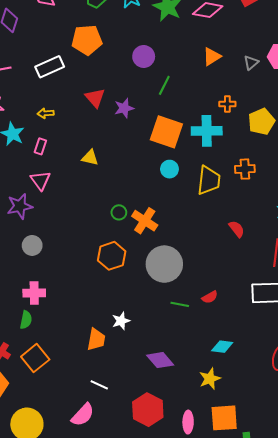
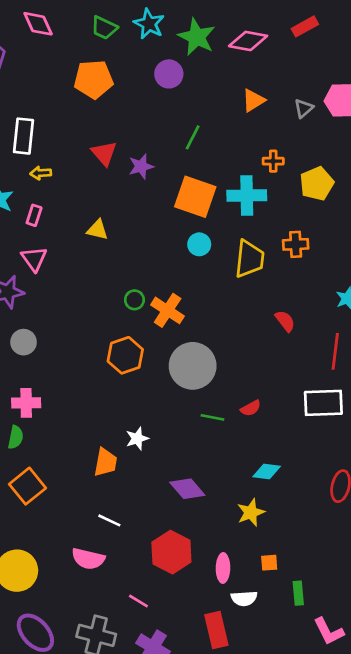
purple circle: (144, 56) -> (169, 74), moved
white rectangle: (50, 67) -> (24, 136), moved, turned -60
pink semicircle: (83, 415) -> (88, 559), turned 60
orange square: (224, 418) -> (269, 563), size x0.5

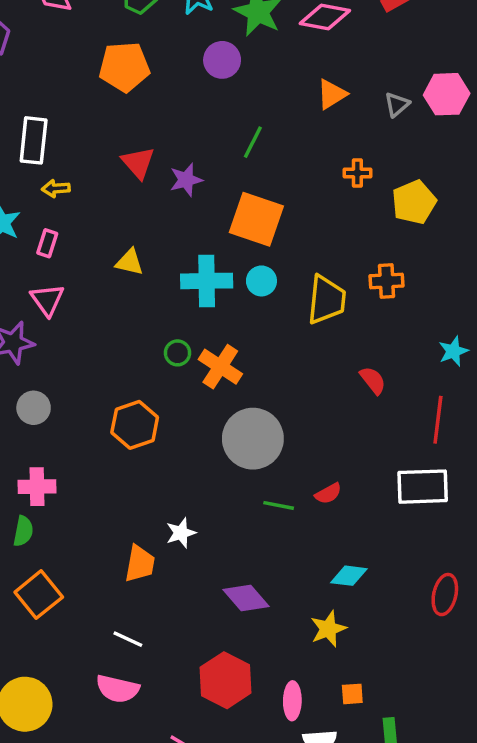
cyan cross: (247, 195) -> (207, 281), moved
orange hexagon: (125, 355) -> (135, 425), moved
white line: (109, 520) -> (128, 639), moved

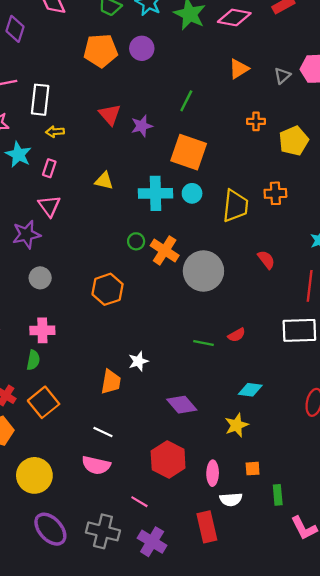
purple circle: (222, 60) -> (142, 48), moved
gray circle: (253, 439) -> (203, 271), moved

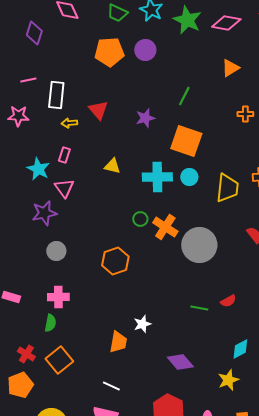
red triangle: (110, 115) -> (98, 110), moved
cyan star: (18, 155) -> (38, 169), moved
cyan diamond: (250, 390) -> (240, 349), turned -35

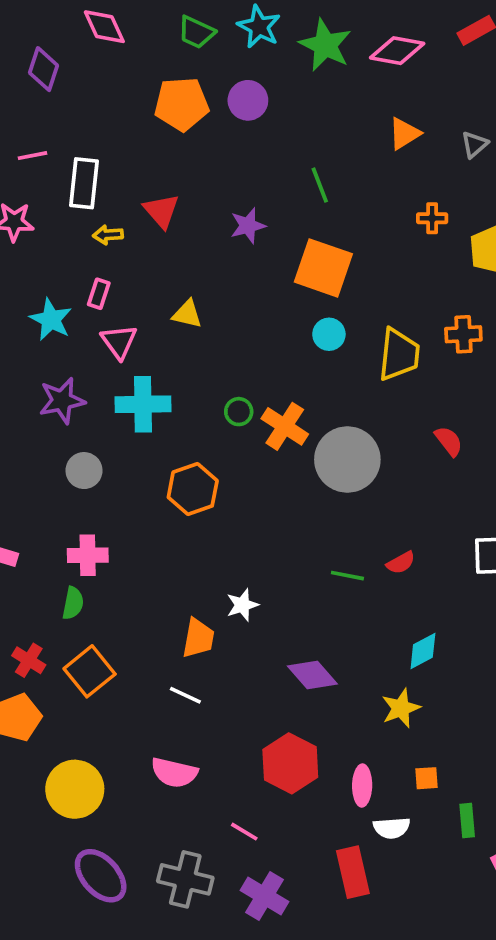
green line: (184, 96) -> (320, 185), turned -48
cyan cross: (157, 177) -> (143, 404), moved
pink triangle: (64, 188) -> (119, 342), moved
white line: (111, 386) -> (185, 695), moved

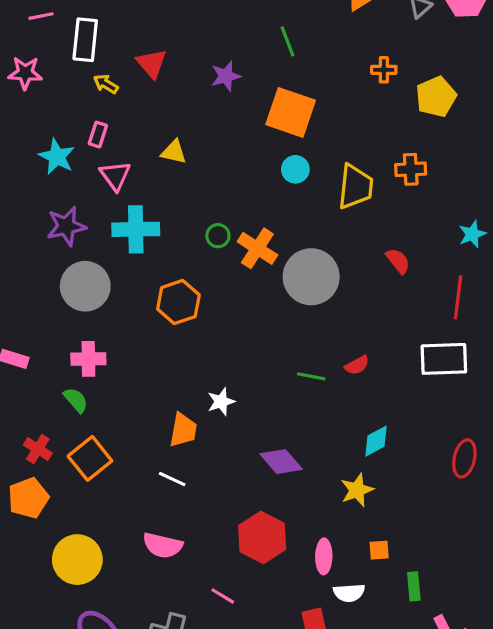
yellow arrow: (108, 235) -> (106, 84), turned 35
gray circle: (84, 471) -> (85, 286), size x1.6
green semicircle: (73, 603) -> (76, 400), turned -52

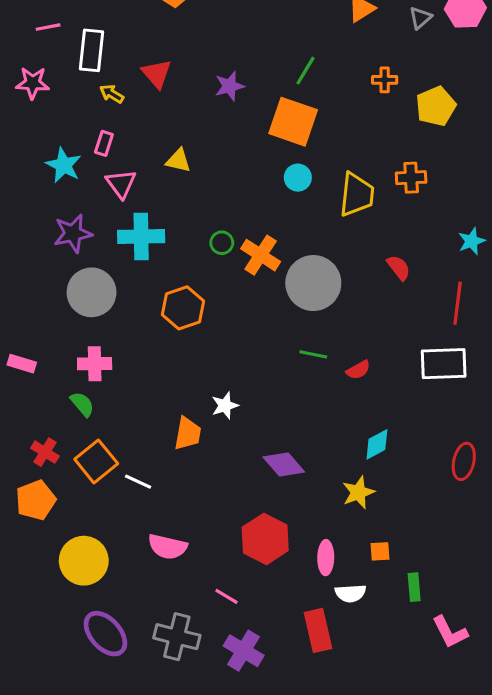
green line: (287, 41) -> (306, 71), moved, turned 52
green line: (311, 376) -> (313, 354), moved
white line: (172, 479) -> (138, 482), moved

